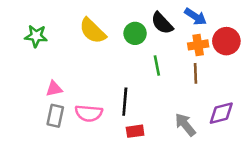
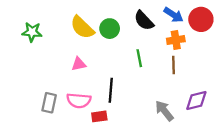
green circle: (135, 33) -> (110, 29), moved
red circle: (226, 41) -> (201, 19), moved
pink triangle: (54, 89) -> (79, 64), moved
red rectangle: (135, 131) -> (99, 116), moved

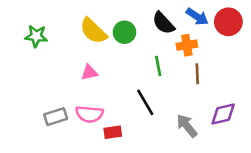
orange cross: (176, 40) -> (187, 45), moved
black line: (111, 90) -> (145, 102), moved, turned -35
gray rectangle: (49, 103) -> (56, 117), turned 60

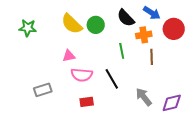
red circle: (228, 22) -> (174, 29), moved
pink semicircle: (89, 114) -> (82, 75), moved
purple diamond: (223, 114) -> (172, 103), moved

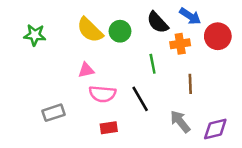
brown line: (152, 57) -> (190, 84), moved

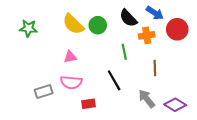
pink semicircle: (102, 94) -> (71, 82), moved
purple diamond: (215, 129) -> (175, 105), turned 45

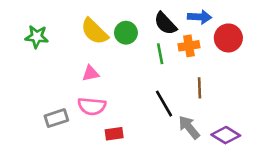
blue arrow: (155, 13) -> (199, 17), turned -30
green line: (124, 52) -> (160, 54), moved
black line: (114, 80) -> (164, 104), moved

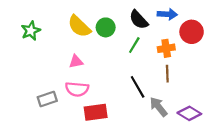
green star: (37, 37) -> (31, 31), turned -30
orange cross: (189, 46) -> (166, 48), moved
green line: (160, 54) -> (134, 45), turned 42
red rectangle: (114, 134) -> (96, 112), size x1.5

